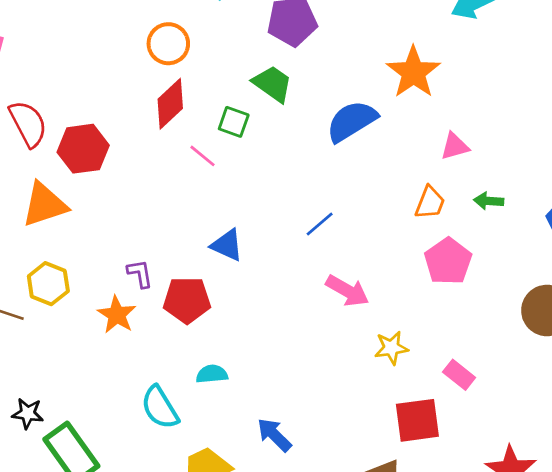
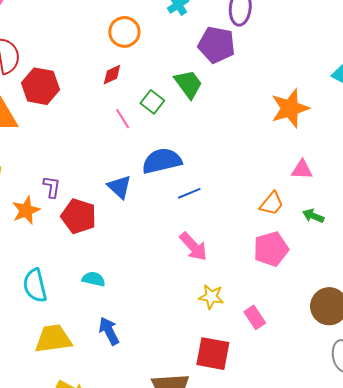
red diamond: (170, 104) -> (112, 75), size x0.6
blue semicircle: (352, 121) -> (162, 161), moved
cyan semicircle: (212, 374) -> (94, 279), moved
pink rectangle: (459, 375) -> (255, 317), moved

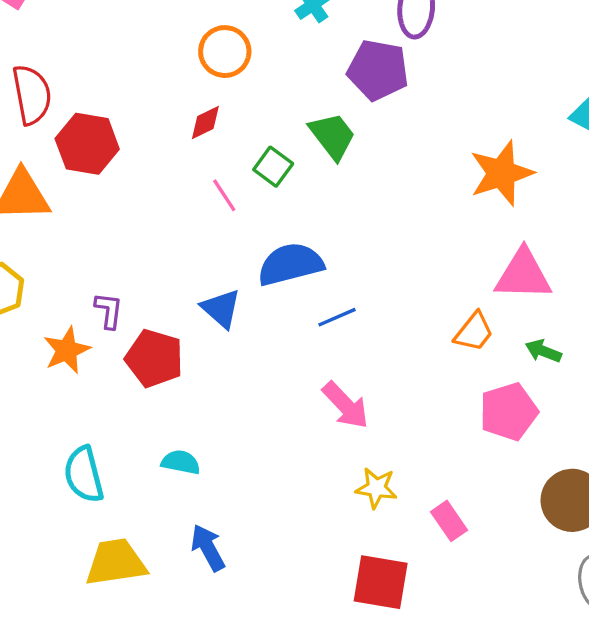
pink triangle: (302, 170) -> (523, 275), size x1.6
pink pentagon: (271, 249) -> (509, 412), moved

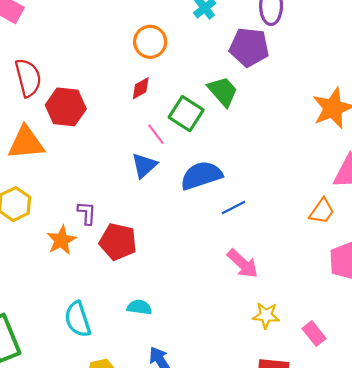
green square: (273, 167) -> (186, 114), size x1.4
blue triangle: (221, 309) -> (144, 165), moved, turned 40

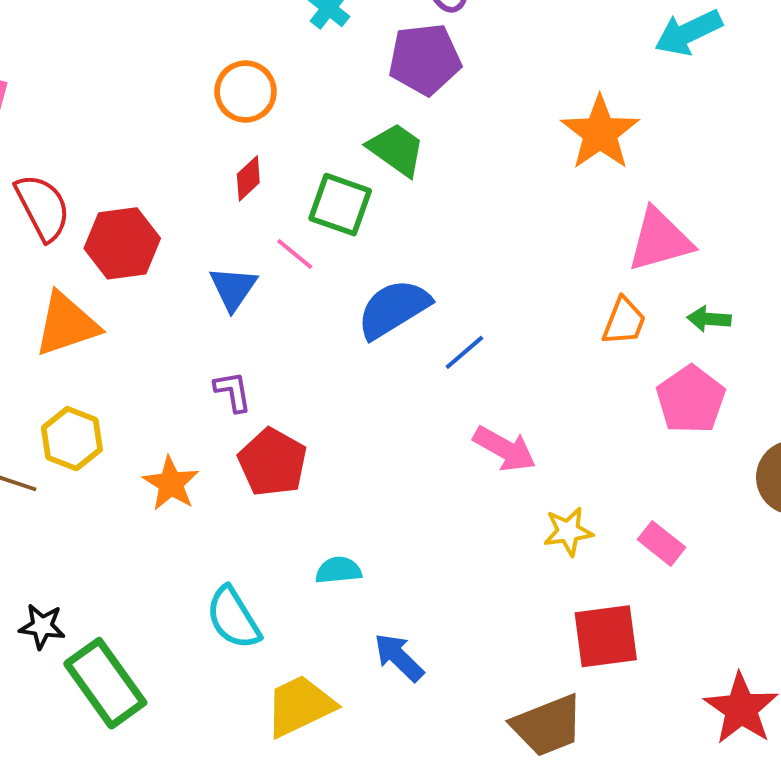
blue triangle: (144, 165) -> (233, 288), moved
purple L-shape: (87, 213) -> (233, 392), moved
red pentagon: (118, 242) -> (272, 462), turned 30

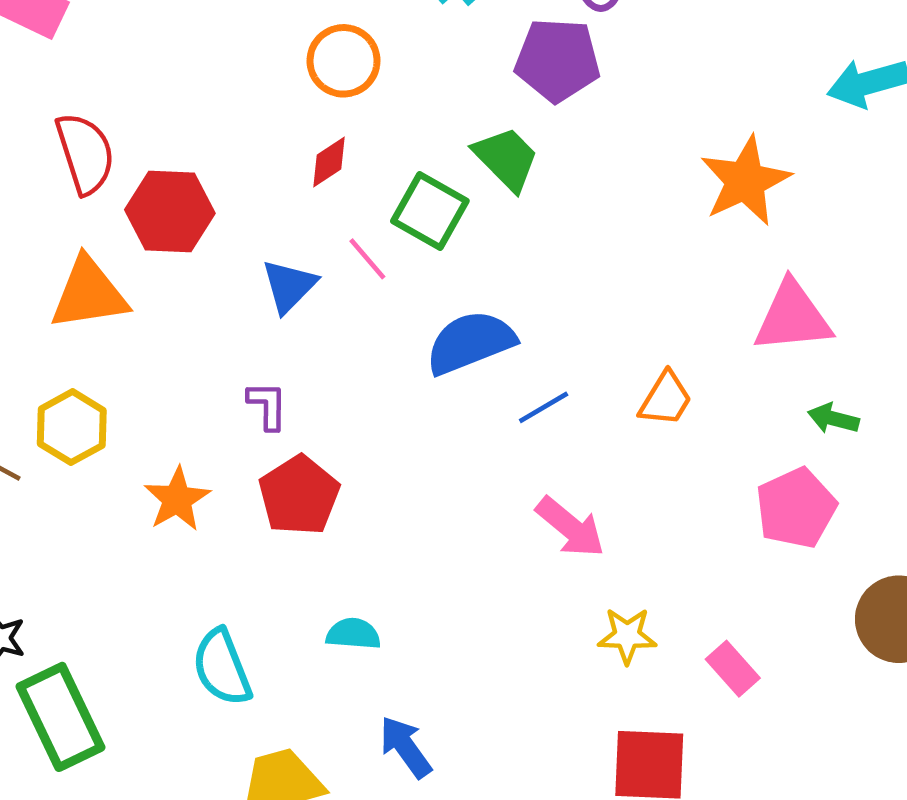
orange trapezoid: (624, 321) -> (666, 399), moved

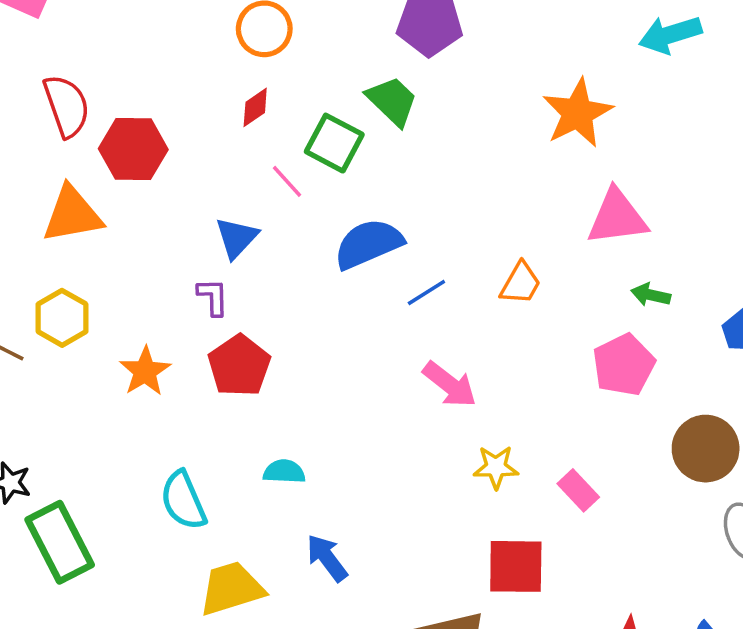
blue triangle: (289, 286) -> (237, 238), moved

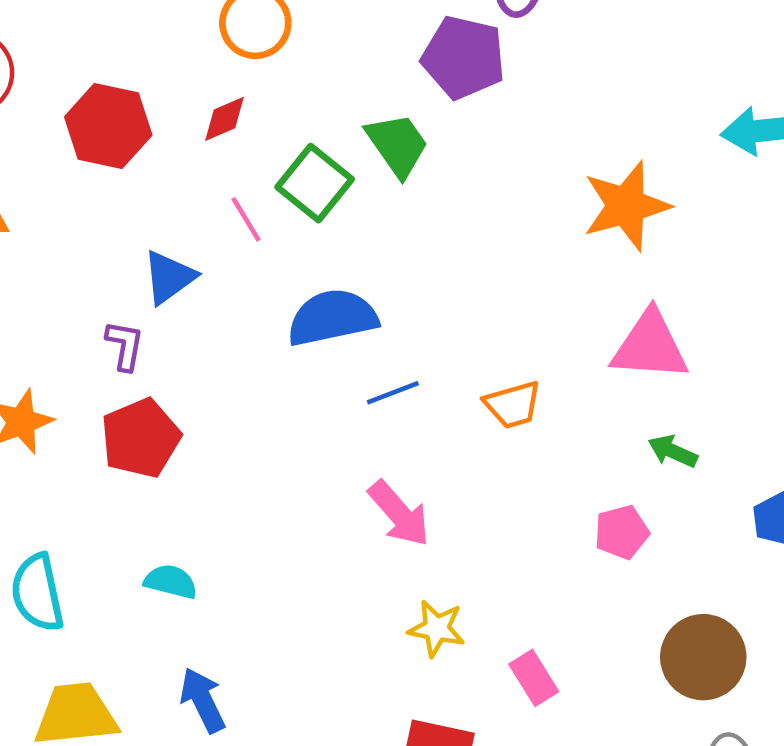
red hexagon: (133, 149) -> (108, 126), moved
orange trapezoid: (521, 283) -> (513, 405), turned 33
pink pentagon: (624, 365) -> (622, 532), size x0.7

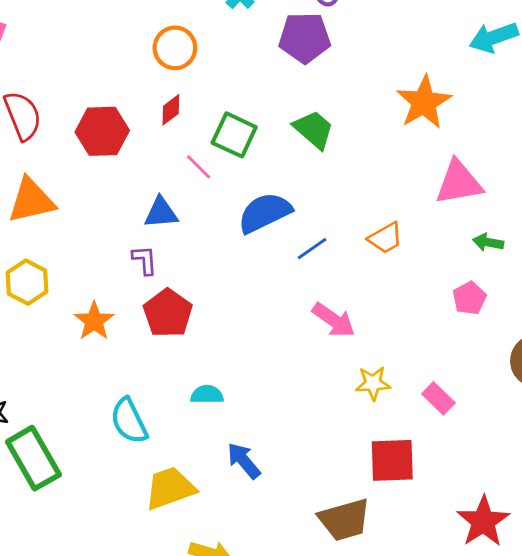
green trapezoid: (397, 145) -> (314, 129), moved
blue triangle: (169, 277) -> (161, 213), turned 45

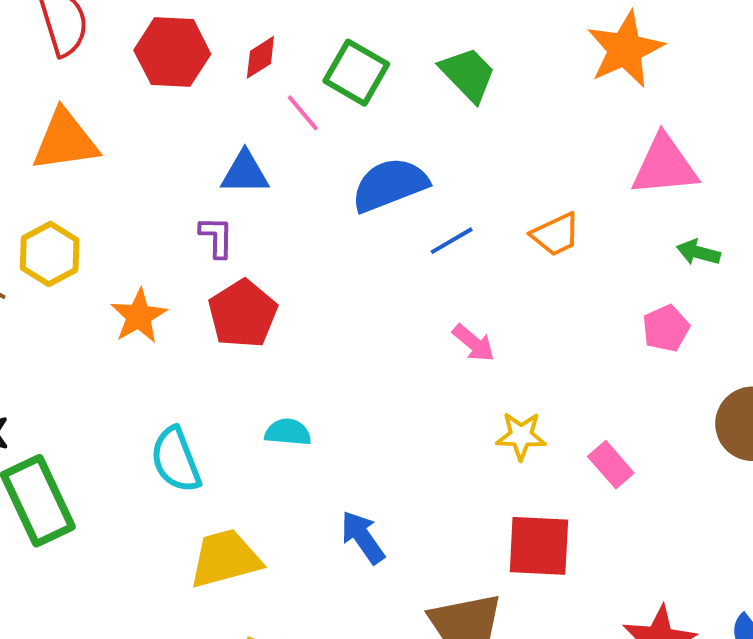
red diamond: (171, 110) -> (260, 57), moved
pink arrow: (334, 320) -> (474, 343), size x0.7
blue arrow: (244, 461) -> (363, 537), moved

